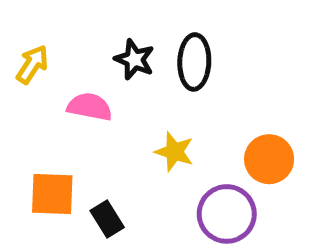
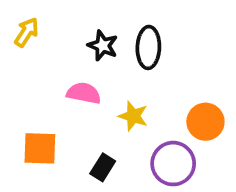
yellow arrow: (32, 64) -> (27, 32), moved
pink semicircle: (90, 107) -> (84, 93), moved
black rectangle: (107, 219) -> (103, 167), moved, turned 64

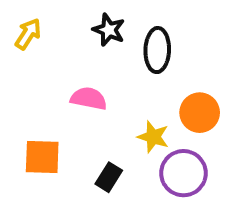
black star: (103, 46) -> (109, 30), moved
yellow star: (133, 116) -> (153, 137), moved
orange circle: (205, 122) -> (200, 113), moved

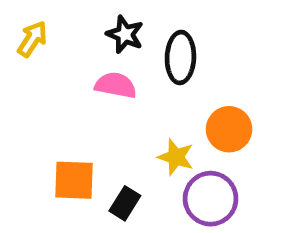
pink semicircle: (89, 98) -> (116, 85), moved
orange square: (42, 157) -> (74, 180), moved

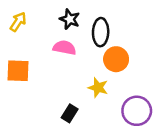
orange circle: (229, 129) -> (116, 59), moved
orange square: (74, 180) -> (18, 71), moved
purple circle: (211, 199) -> (137, 111), moved

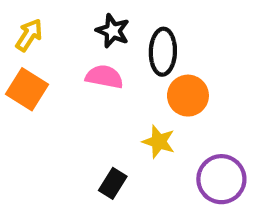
orange square: (18, 71) -> (27, 89), moved, turned 30

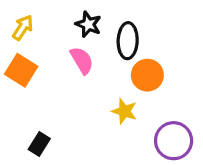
pink semicircle: (104, 77) -> (82, 60), turned 48
black rectangle: (113, 183) -> (39, 144), moved

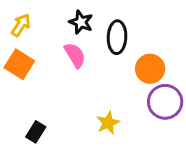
orange circle: (147, 75) -> (150, 69), moved
yellow star: (124, 111) -> (108, 123), moved, turned 30
purple circle: (174, 141) -> (165, 102), moved

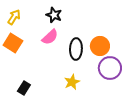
black ellipse: (117, 37) -> (76, 49), moved
pink semicircle: (75, 55) -> (50, 37), turned 78

